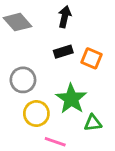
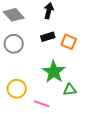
gray circle: (23, 80) -> (14, 44), moved
yellow circle: (36, 114) -> (17, 89), moved

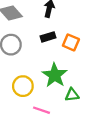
yellow circle: (17, 89) -> (23, 86), moved

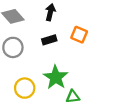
orange square: (71, 42) -> (79, 35), moved

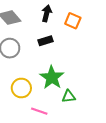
orange square: (79, 35) -> (73, 21), moved

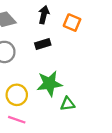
green star: (52, 77) -> (49, 84), turned 30
pink line: (39, 111) -> (17, 120), moved

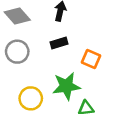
orange square: (72, 23) -> (91, 59), moved

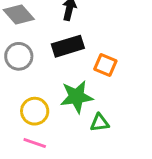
black rectangle: (59, 43) -> (68, 46), size x1.5

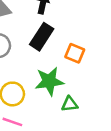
black rectangle: (68, 46) -> (42, 37), turned -40

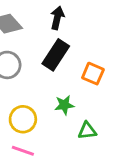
green star: (49, 81) -> (64, 105), size x0.6

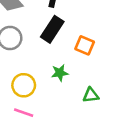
green triangle: (87, 131) -> (91, 95), moved

